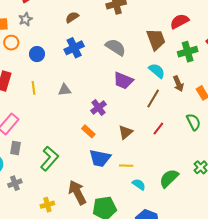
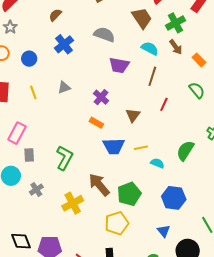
brown arrow: (178, 84) -> (176, 47), moved
yellow cross: (47, 205) -> (73, 203), size x1.5

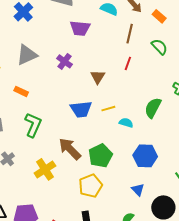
brown line: (152, 76) -> (130, 34), moved
gray triangle: (64, 88) -> (27, 55), size x1.6
orange rectangle: (96, 123) -> (21, 91), moved

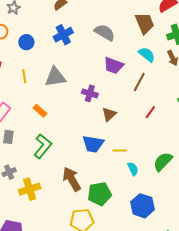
brown line: (130, 34) -> (139, 82), moved
purple cross: (65, 61) -> (90, 93), turned -35
brown triangle: (98, 77) -> (109, 114), moved
cyan semicircle: (126, 123) -> (133, 169), turned 32
yellow cross: (45, 169) -> (30, 189), moved

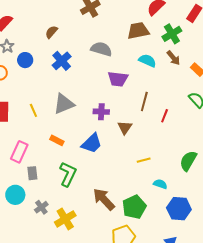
brown trapezoid: (145, 23) -> (138, 31), turned -65
blue circle: (26, 42) -> (25, 60), moved
brown line: (139, 82) -> (144, 101), moved
blue trapezoid: (93, 144) -> (92, 143), moved, turned -40
cyan semicircle: (133, 169) -> (160, 184), moved, turned -32

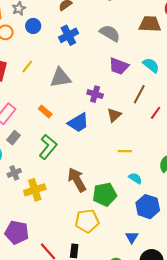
cyan semicircle: (147, 61) -> (151, 65), moved
yellow line: (33, 110) -> (27, 67), moved, turned 48
gray rectangle: (32, 173) -> (14, 138), turned 32

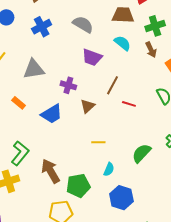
cyan semicircle: (151, 65) -> (122, 43), moved
red line: (156, 113) -> (129, 104), turned 72
green L-shape: (48, 147) -> (20, 153), moved
cyan semicircle: (135, 178) -> (109, 169), turned 80

